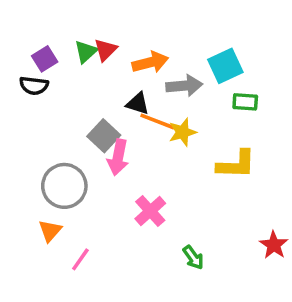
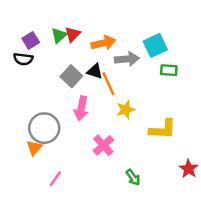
orange line: (157, 121) -> (108, 84), turned 45
yellow star: (182, 132) -> (126, 110), moved
gray square: (104, 136) -> (71, 76), moved
yellow L-shape: (236, 164) -> (163, 129), moved
orange triangle: (50, 231) -> (34, 148), moved

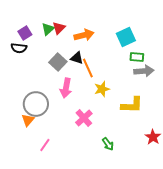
gray arrow: (127, 59) -> (144, 71), moved

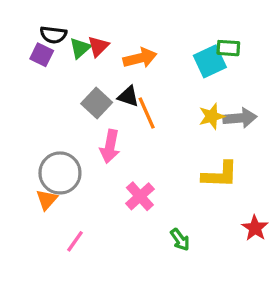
purple square: (25, 33) -> (42, 55), turned -32
black semicircle: (19, 48) -> (53, 35), moved
green rectangle: (137, 57) -> (228, 48), moved
yellow star: (102, 89) -> (212, 116), moved

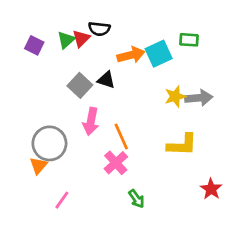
black semicircle: (53, 35) -> (99, 29), moved
orange arrow: (140, 58) -> (131, 55), moved
cyan square: (210, 61) -> (159, 54), moved
orange line: (147, 113) -> (121, 137), moved
green arrow: (180, 240) -> (137, 199), moved

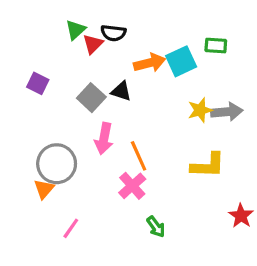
green triangle: (66, 40) -> (76, 30), moved
purple square: (34, 45) -> (38, 83), moved

